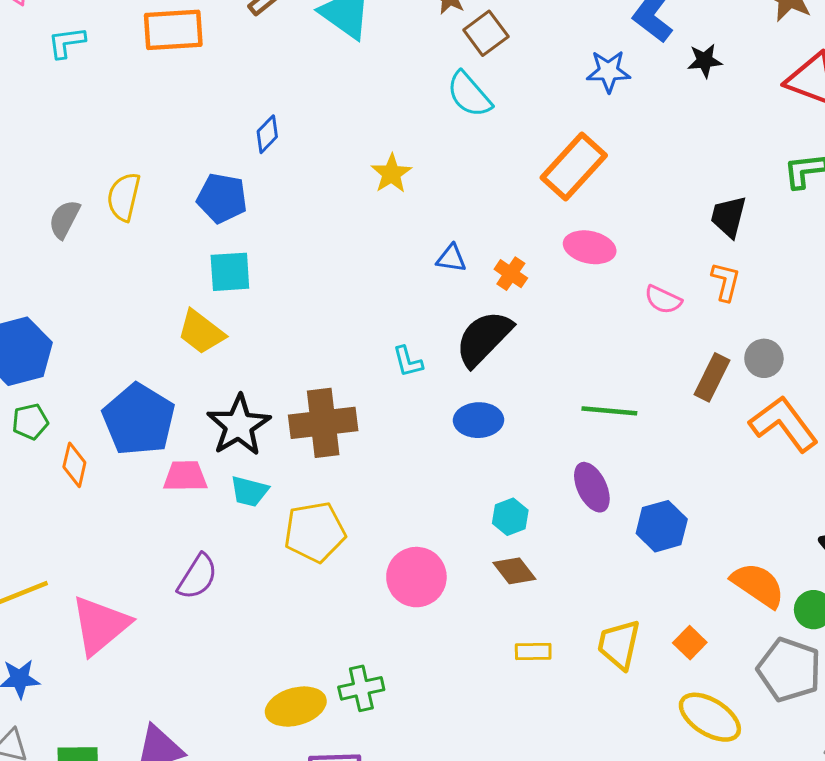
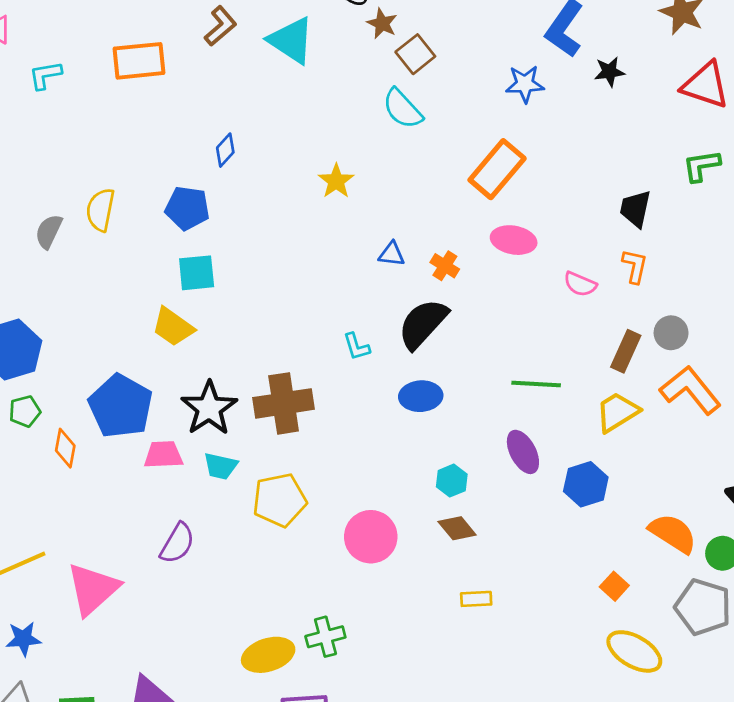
yellow trapezoid: (619, 644) -> (617, 412), moved, turned 48

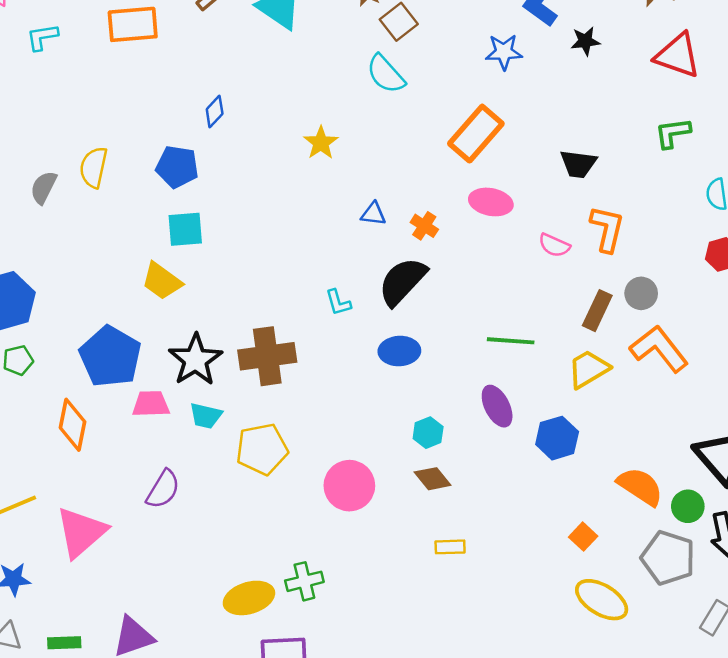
black trapezoid: (635, 209) -> (578, 164), moved, turned -96
orange L-shape: (635, 266) -> (607, 229), size x1.4
orange diamond: (65, 448) -> (73, 425), moved, size x1.4

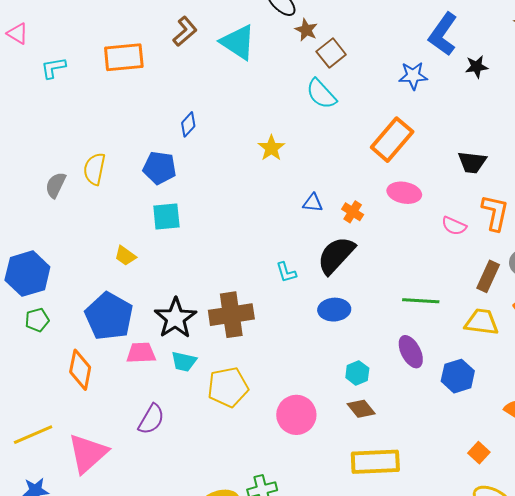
yellow trapezoid: (162, 281) -> (125, 256), moved, size x0.7
yellow trapezoid: (588, 369) -> (482, 322), turned 39
yellow rectangle: (450, 547) -> (375, 462), size x2.0

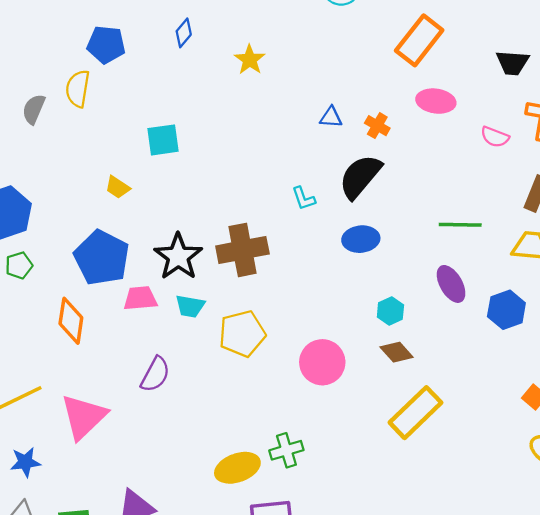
yellow star: (271, 148) -> (250, 60), moved
blue pentagon: (160, 168) -> (106, 45), moved
yellow rectangle: (375, 462) -> (415, 413), turned -39

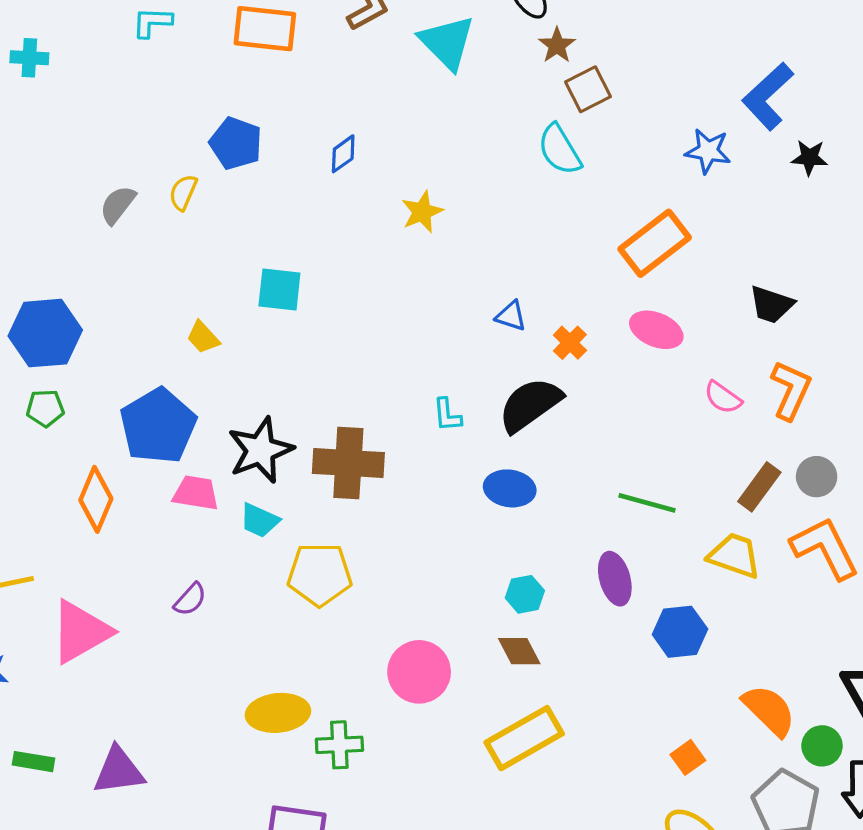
yellow semicircle: (78, 89) -> (183, 192), size x0.7
pink circle: (322, 362) -> (419, 672), moved
purple semicircle: (155, 374) -> (190, 599), size x0.7
yellow ellipse: (237, 468) -> (278, 713), moved

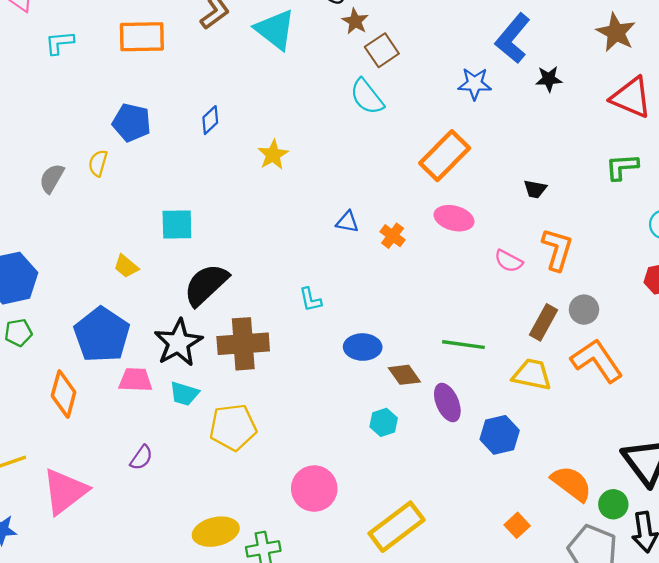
black trapezoid: (771, 305) -> (535, 189), size x0.7
black semicircle: (530, 405) -> (206, 285), moved
brown diamond: (519, 651) -> (404, 375), moved

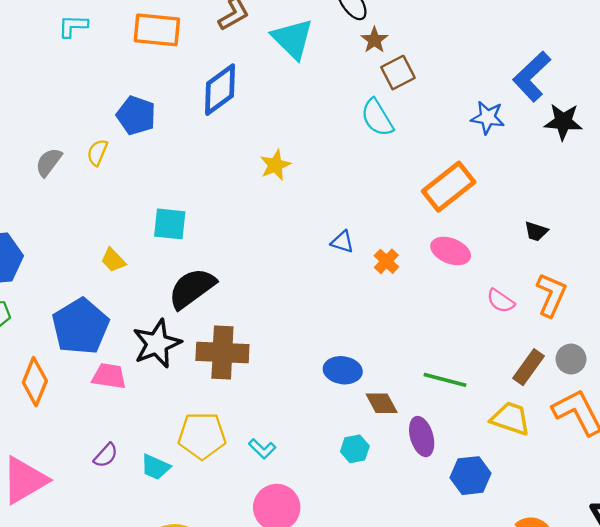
black star: (549, 79) -> (563, 122), size x1.4
blue diamond: (210, 120) -> (220, 90), moved, size x1.8
cyan L-shape: (310, 300) -> (262, 449), moved, turned -40
cyan trapezoid: (184, 394) -> (155, 467), moved

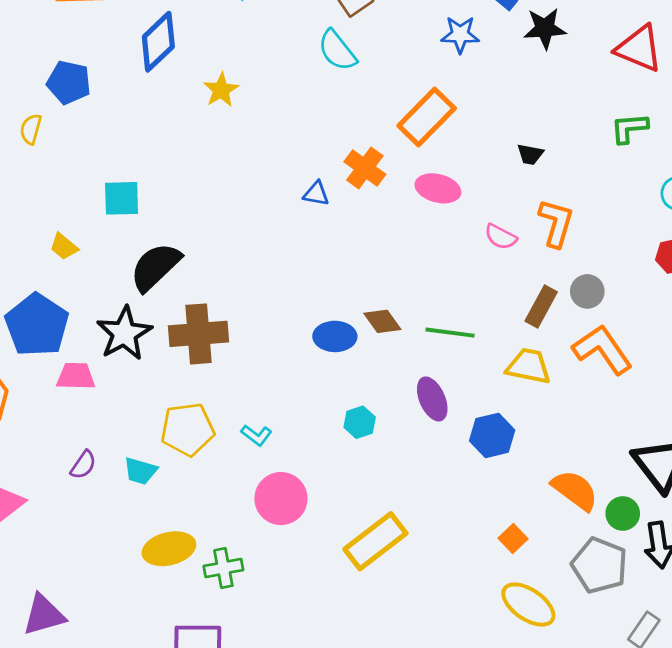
yellow star: (275, 165) -> (221, 90), moved
orange cross: (386, 261) -> (365, 168), moved, size x1.4
brown diamond: (382, 403) -> (382, 321), moved

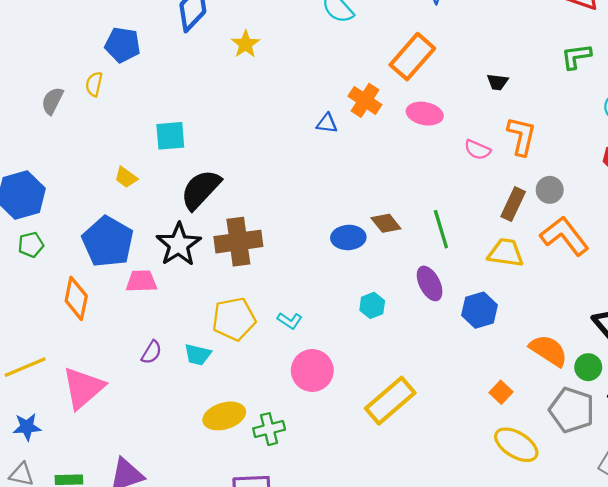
green line: (450, 333) -> (441, 229), turned 69

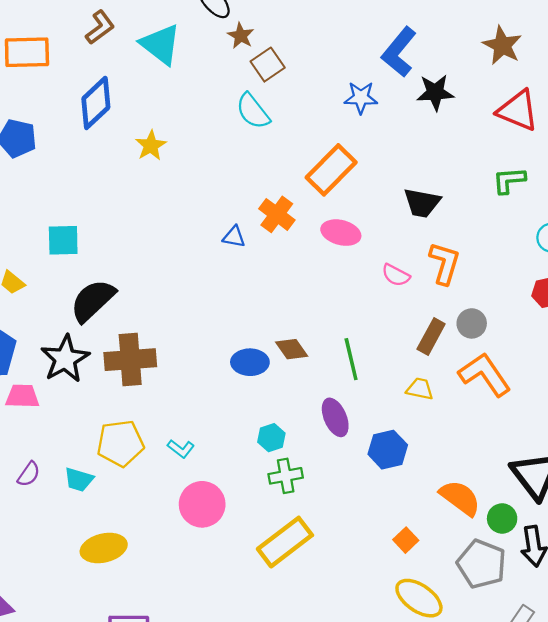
black trapezoid: (498, 82) -> (422, 203), size x1.6
yellow trapezoid: (506, 253) -> (420, 389), size x0.7
green cross: (269, 429) -> (286, 476), moved

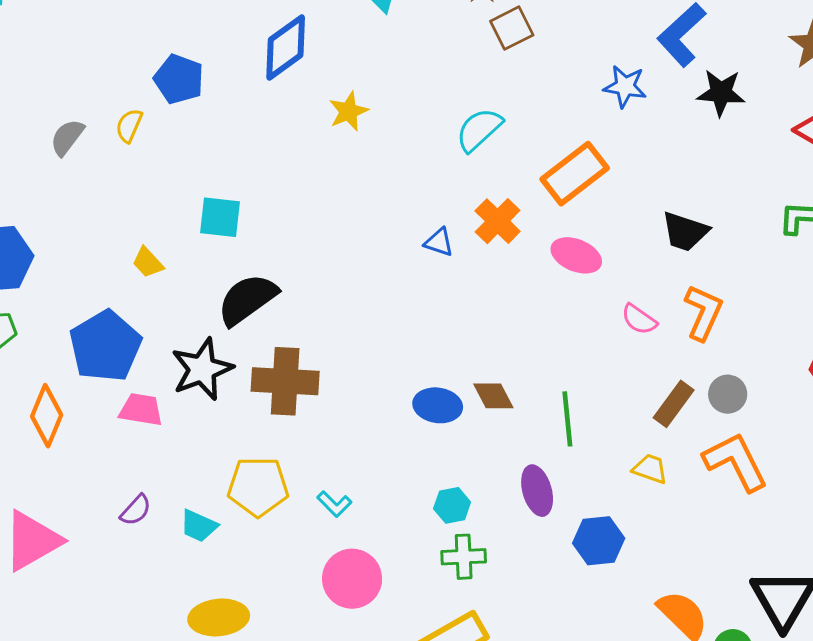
cyan semicircle: (253, 111) -> (479, 130), moved, turned 78

